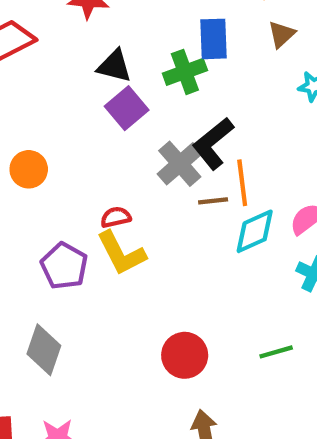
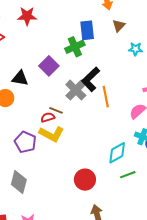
black triangle: (114, 66) -> (20, 78), moved
brown line: (213, 201) -> (56, 110), moved, turned 32
cyan diamond: (255, 231) -> (117, 153), moved
yellow L-shape: (121, 253) -> (52, 134), turned -30

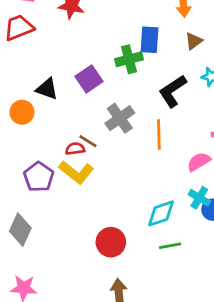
black L-shape: (91, 79) -> (173, 91), moved

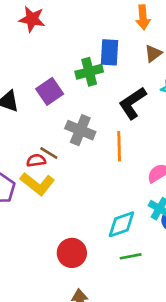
gray cross: (120, 118) -> (80, 130), turned -32

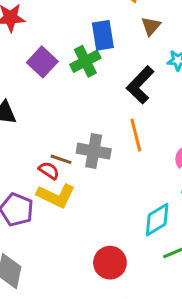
purple square: (50, 91) -> (42, 62), moved
gray cross: (80, 130) -> (94, 151), moved
red semicircle: (36, 160) -> (49, 171), turned 54

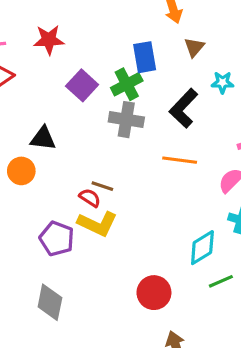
orange line: (136, 135) -> (180, 160), turned -68
gray cross: (94, 151) -> (126, 120), moved

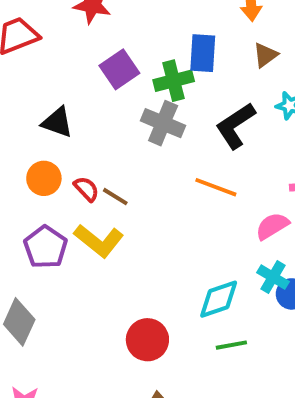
orange circle: (21, 171) -> (44, 178), moved
red semicircle: (90, 198) -> (86, 189), moved

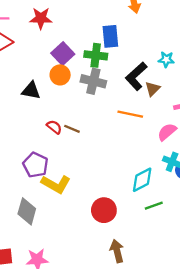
brown triangle: (265, 55) -> (153, 89), moved
green cross: (174, 81) -> (96, 55), turned 30
orange circle: (44, 178) -> (60, 75), moved
yellow L-shape: (99, 241) -> (56, 184), moved

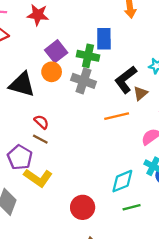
black triangle: (31, 90) -> (22, 84), size x1.4
orange line: (130, 114) -> (117, 116), turned -30
brown line: (72, 129) -> (40, 139), moved

